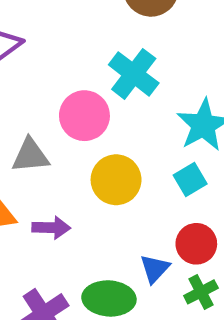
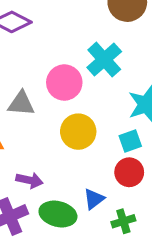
purple arrow: (51, 228) -> (29, 180), moved
red circle: (196, 244) -> (129, 172), moved

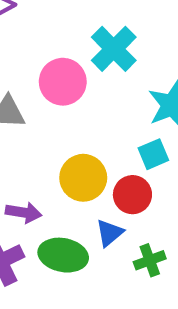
yellow circle: (78, 132) -> (83, 178), moved
red circle: (129, 172) -> (132, 195), moved

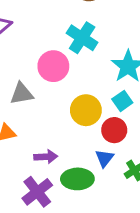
yellow circle: (83, 178) -> (86, 110), moved

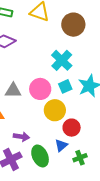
pink circle: (53, 66) -> (40, 89), moved
cyan square: (122, 101) -> (65, 86), moved
green ellipse: (77, 179) -> (40, 156), turned 55

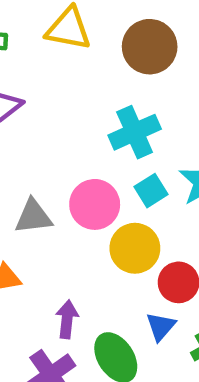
cyan cross: (62, 60) -> (135, 132), turned 30
purple arrow: (21, 137) -> (67, 319), turned -84

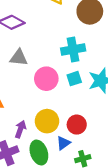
gray triangle: (33, 217) -> (19, 58), moved
yellow circle: (135, 248) -> (47, 121), moved

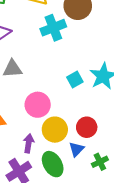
cyan cross: (73, 49) -> (53, 28), moved
pink circle: (46, 79) -> (38, 105), moved

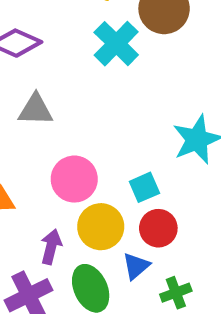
cyan cross: (53, 28) -> (116, 44), turned -30
cyan square: (75, 79) -> (144, 187), moved

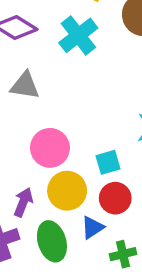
cyan cross: (116, 44) -> (78, 35), moved

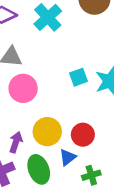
pink circle: (50, 148) -> (23, 88), moved
cyan square: (108, 162) -> (78, 77), moved

